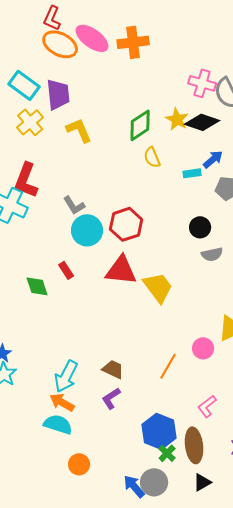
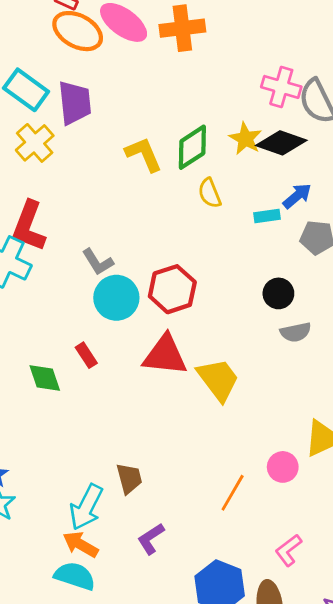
yellow L-shape: (79, 130) -> (144, 154), moved
brown trapezoid: (113, 369) -> (129, 478), moved, turned 50

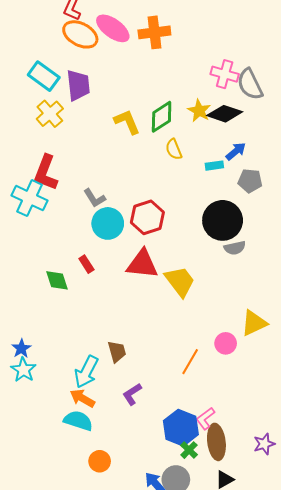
black circle: (278, 293) -> (223, 220), size x1.8
pink L-shape: (288, 550) -> (205, 419), moved

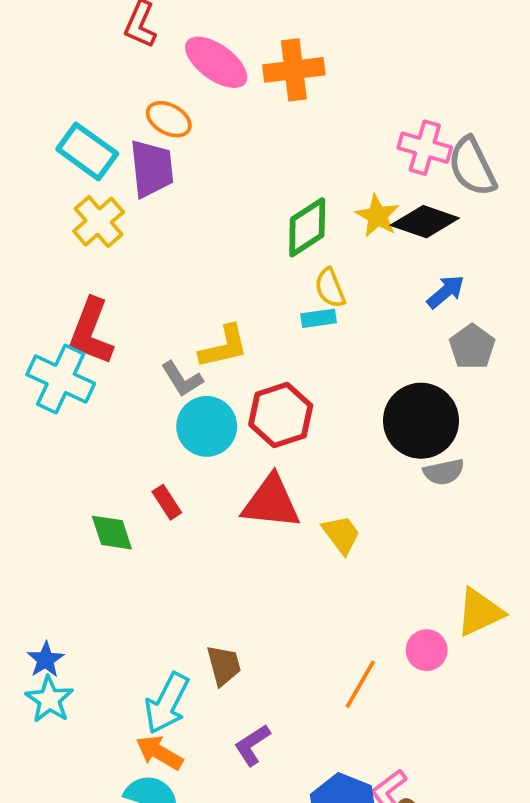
orange ellipse: (80, 34) -> (169, 119), moved, size x0.7
yellow L-shape: (127, 122) -> (224, 347), moved, turned 100
cyan rectangle: (214, 166) -> (319, 318), moved
gray pentagon: (250, 181) -> (472, 347), turned 30
yellow trapezoid: (180, 281) -> (341, 534), size x0.7

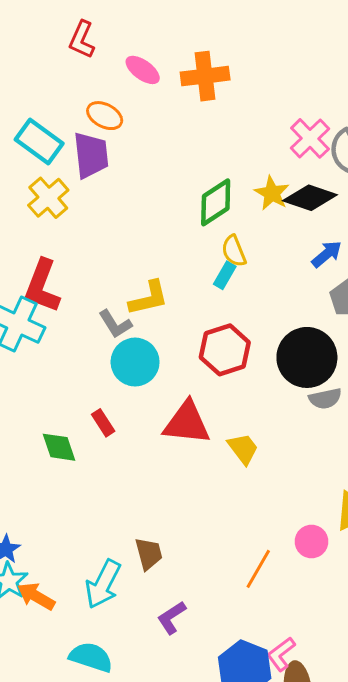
pink ellipse: (216, 62) -> (143, 70), size x0.7
pink cross: (425, 148) -> (310, 138), turned 30
cyan rectangle: (319, 318) -> (225, 275), turned -52
red hexagon: (281, 415) -> (225, 350), moved
orange arrow: (159, 753) -> (36, 596), moved

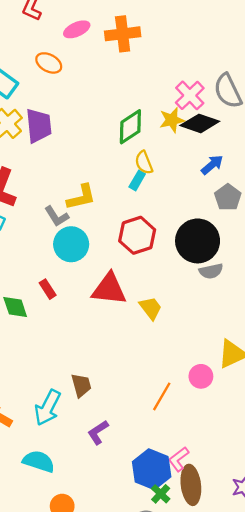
pink ellipse: (143, 70) -> (77, 29), turned -60
pink cross: (310, 138) -> (190, 95), moved
purple trapezoid: (91, 155) -> (39, 126), moved
yellow star: (272, 193) -> (172, 120), turned 30

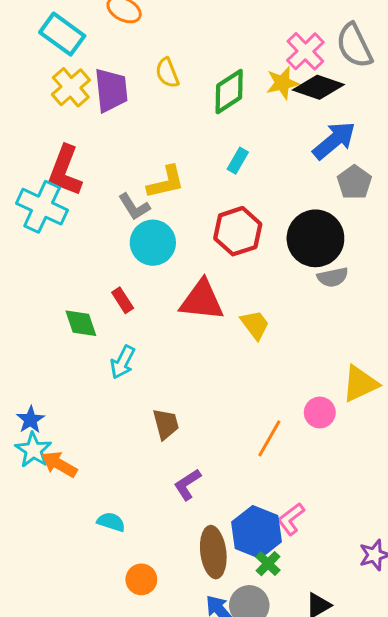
yellow semicircle: (144, 163) -> (167, 73), moved
blue arrow: (212, 165) -> (334, 141), size x1.5
cyan arrow: (48, 408) -> (123, 362), moved, size x0.7
cyan semicircle: (39, 461) -> (111, 522), size x0.7
brown ellipse: (191, 485) -> (213, 552), moved

